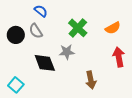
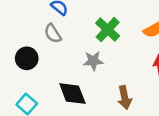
black circle: (16, 35) -> (27, 58), moved
black diamond: (45, 63) -> (72, 94), moved

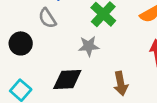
black diamond: (72, 94) -> (67, 79), turned -72

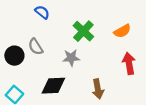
gray semicircle: (47, 18) -> (36, 47), moved

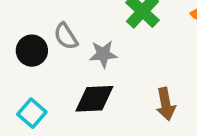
gray star: (71, 58) -> (103, 54), moved

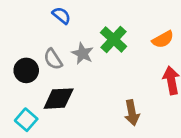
gray star: (103, 54) -> (83, 54), moved, turned 30
black diamond: (94, 99) -> (59, 99), moved

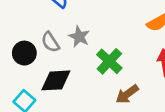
green cross: (114, 39) -> (109, 61), moved
brown arrow: (132, 113) -> (127, 94), turned 65

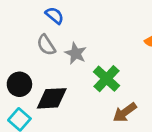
gray semicircle: (50, 42) -> (46, 45), moved
black circle: (24, 53) -> (19, 84), moved

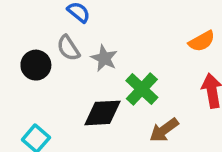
black circle: (19, 84) -> (36, 65), moved
black diamond: (52, 98) -> (103, 113), moved

